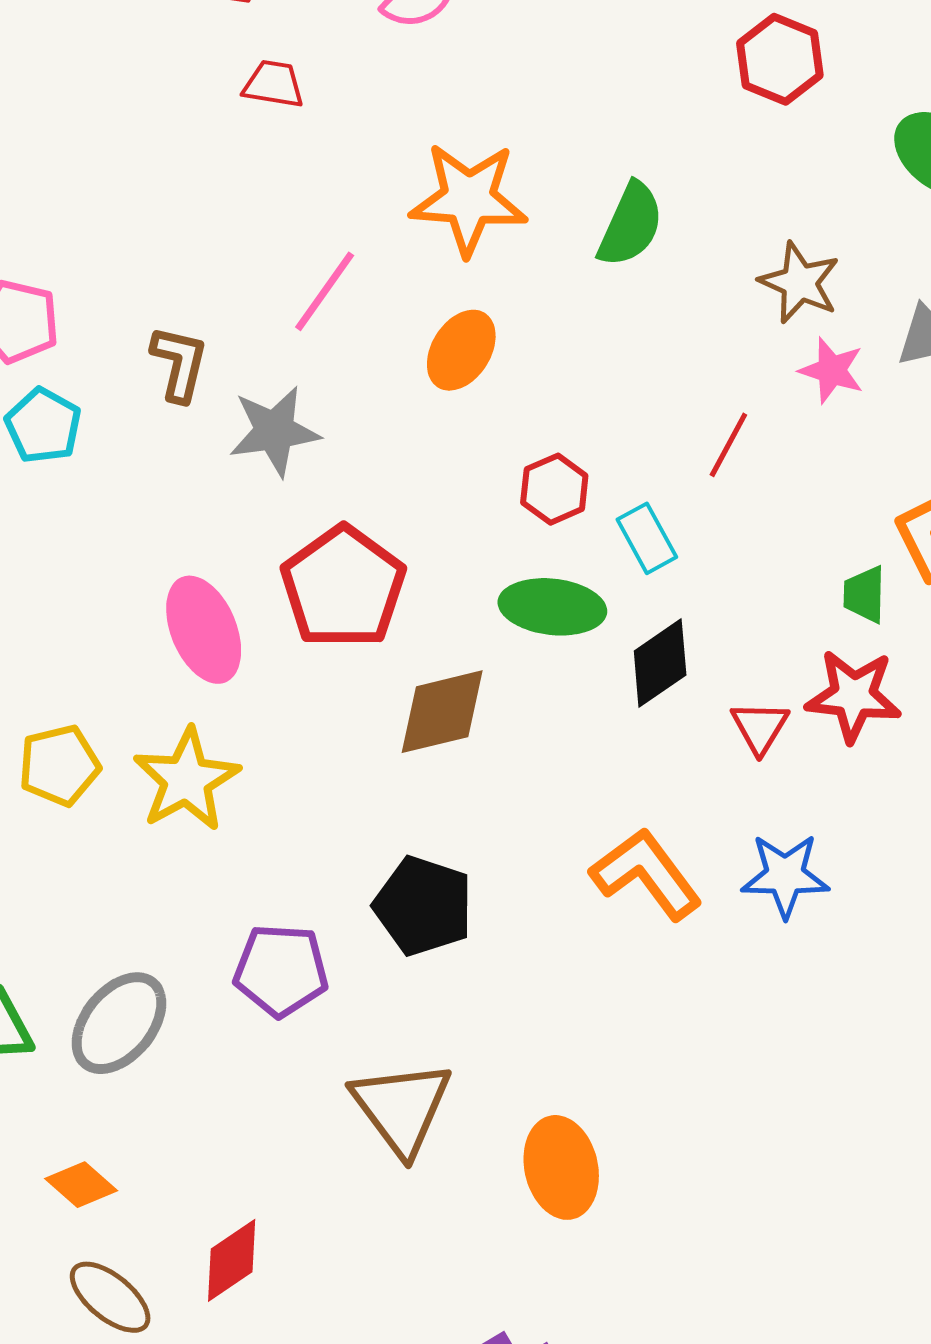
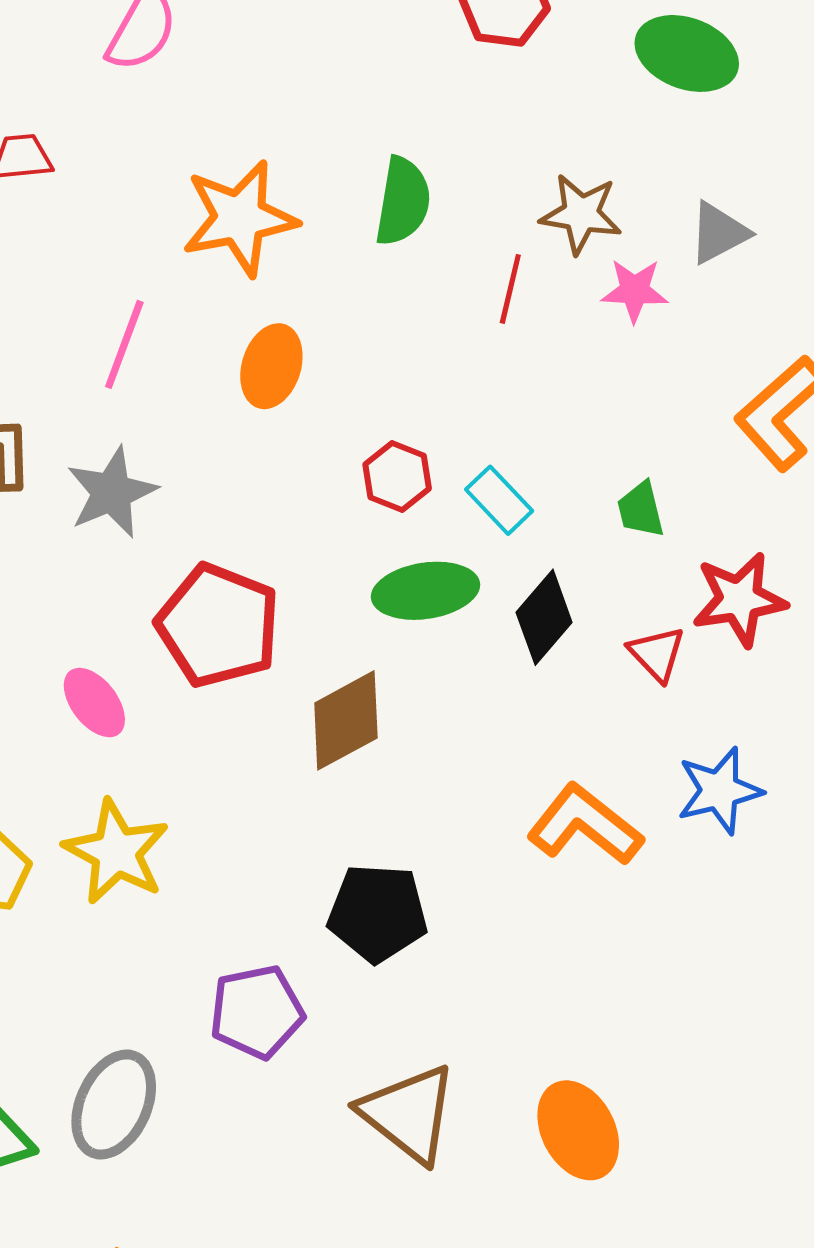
red line: (728, 445) -> (510, 289), moved
green trapezoid: (864, 594) -> (641, 510), moved
pink ellipse: (204, 630) -> (94, 703), size x0.7

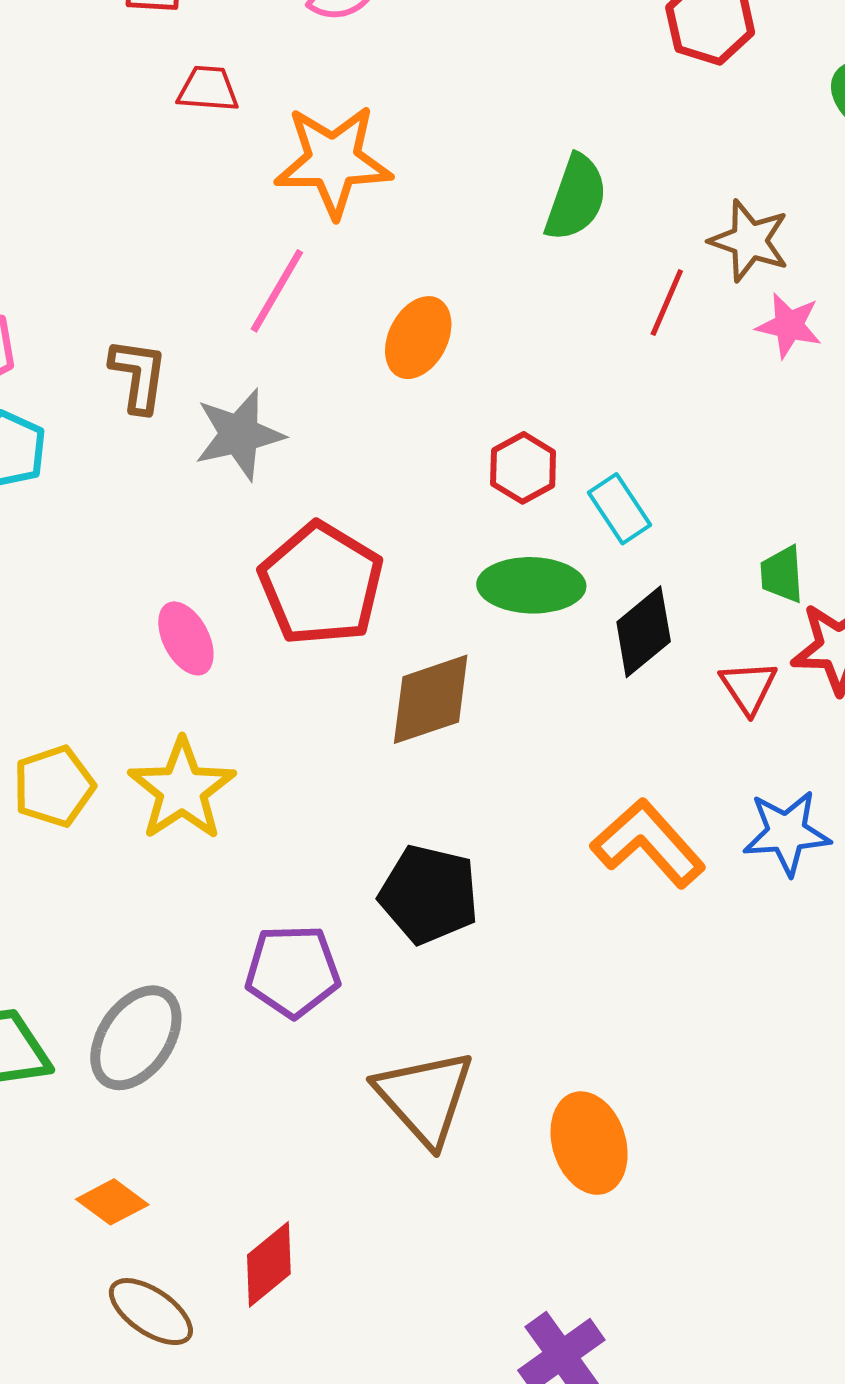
orange star: (240, 218) -> (333, 161), moved
green trapezoid: (641, 510) -> (782, 574), moved

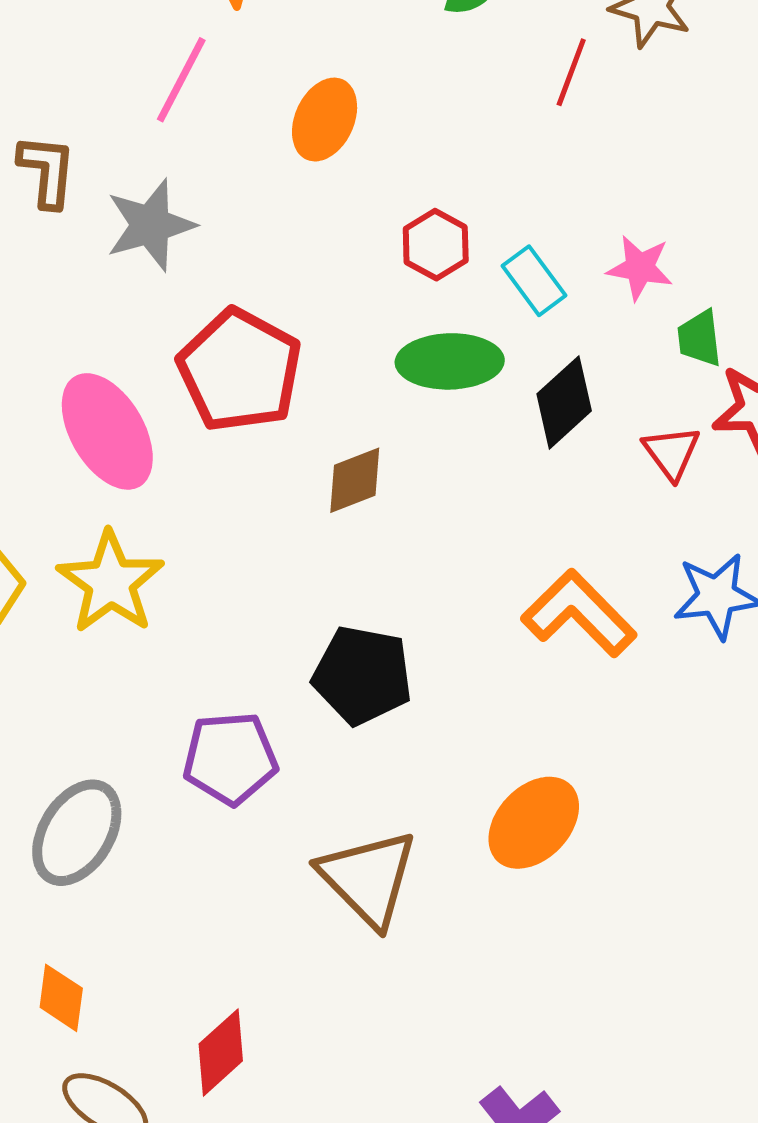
pink star: (789, 325) -> (640, 268), moved
pink ellipse: (186, 638) -> (107, 431), size x1.6
brown diamond: (431, 699) -> (355, 480), size x0.7
orange ellipse: (589, 1143) -> (534, 823), moved, turned 64
orange diamond: (112, 1202) -> (61, 998), turned 64

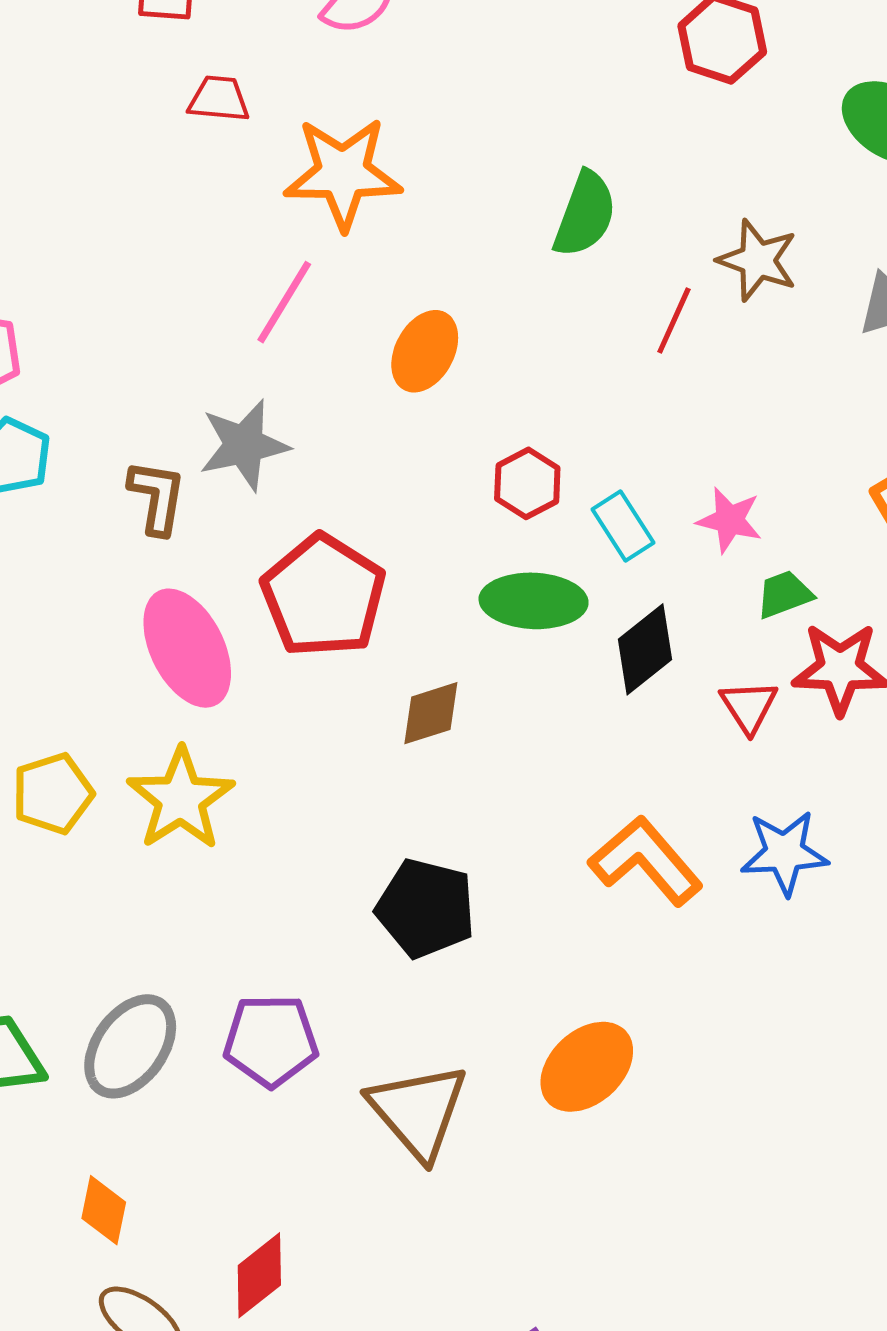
brown L-shape: (47, 171) -> (157, 497), moved
green trapezoid: (699, 338) -> (784, 594), turned 72
purple pentagon: (230, 758) -> (271, 1041), moved

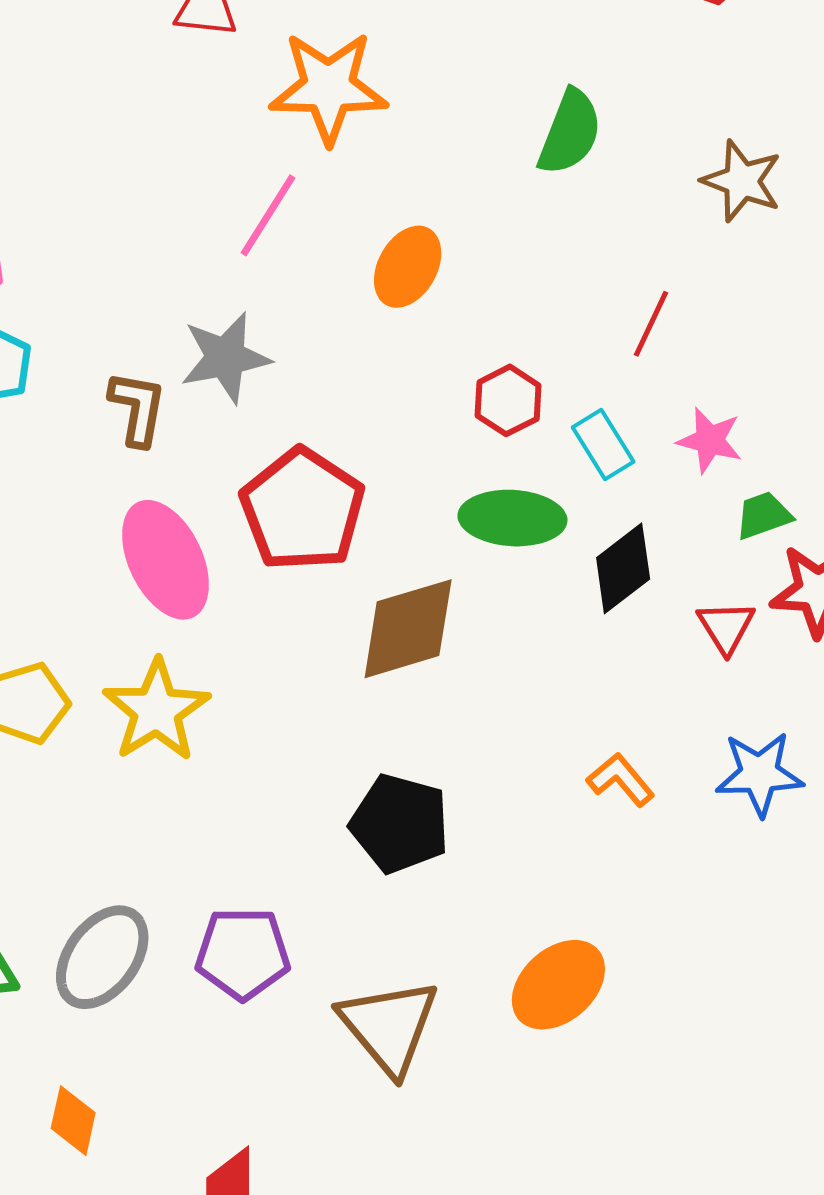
red line: (674, 321) -> (651, 324), moved
brown diamond: (431, 713) -> (408, 629), size x1.6
orange L-shape: (646, 861) -> (621, 780), size x0.6

